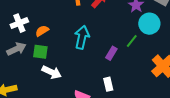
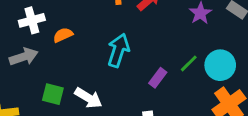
cyan circle: (149, 24) -> (220, 65), moved
green square: (40, 52) -> (53, 94), moved
white arrow: (52, 72) -> (88, 98), moved

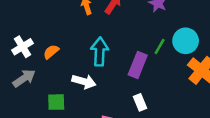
purple rectangle: (158, 78) -> (138, 65), size x1.5
white arrow: (88, 98) -> (84, 82), moved

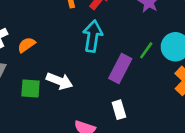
cyan arrow: (100, 52) -> (93, 36), moved
green square: (56, 102) -> (30, 89), moved

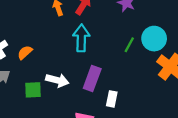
purple rectangle: (120, 68) -> (92, 78), moved
white rectangle: (119, 110) -> (112, 99), turned 35

